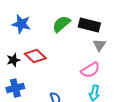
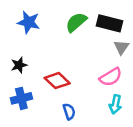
red diamond: (35, 56) -> (57, 81), moved

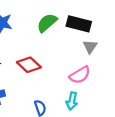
red diamond: (57, 81) -> (29, 65), moved
cyan arrow: (115, 104) -> (72, 101), moved

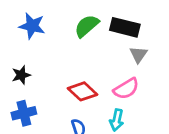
red diamond: (29, 65) -> (83, 91), moved

